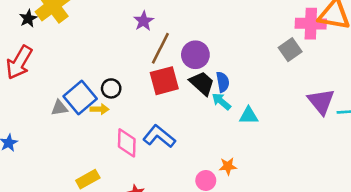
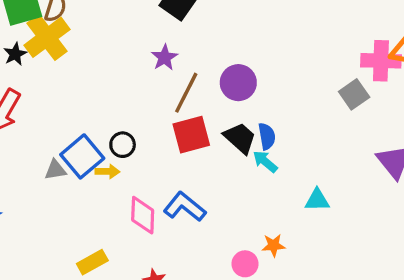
purple circle: (195, 55) -> (238, 83), moved
cyan triangle: (249, 116) -> (317, 200), moved

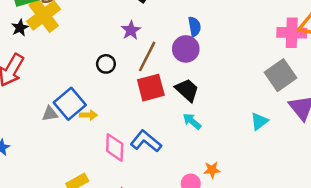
gray square: (354, 94) -> (281, 75), moved, size x1.4
blue semicircle: (267, 136) -> (194, 27), moved
black circle: (123, 145) -> (106, 64), moved
cyan arrow: (265, 161) -> (192, 121), moved
cyan triangle: (317, 200) -> (259, 121), moved, turned -36

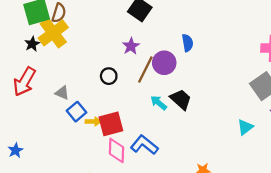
purple circle: (186, 49) -> (164, 63), moved
red square: (151, 88) -> (111, 124), moved
blue square: (70, 104) -> (77, 112), size x0.7
gray triangle: (50, 114) -> (62, 93), moved, turned 32
cyan arrow: (192, 121) -> (159, 103), moved

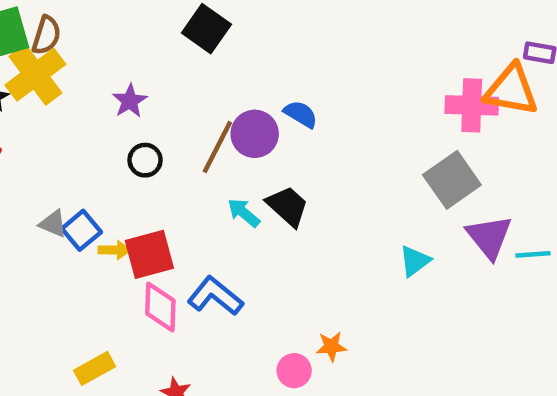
blue semicircle: (187, 43) -> (301, 114), moved, turned -49
purple star: (131, 46) -> (130, 101), moved
gray triangle: (62, 93) -> (53, 224), moved

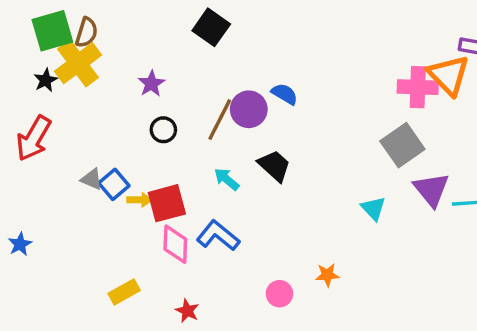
orange triangle: (511, 90) -> (449, 75), turned 36
cyan arrow: (244, 213) -> (227, 179), moved
cyan triangle: (415, 261) -> (373, 208), turned -36
orange star: (331, 346) -> (327, 275), moved

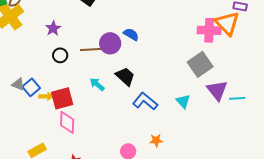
brown line: (220, 120) -> (93, 49), turned 60
blue L-shape: (218, 236) -> (145, 101), moved

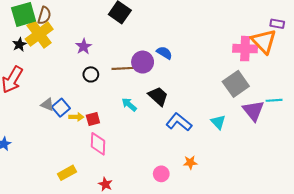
red square: (62, 98) -> (93, 119), size x0.6
cyan line: (237, 98) -> (274, 100), moved

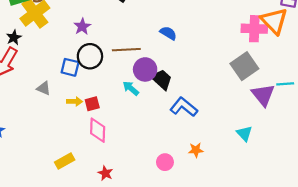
black star: (19, 44) -> (14, 37), moved
purple circle: (143, 62) -> (145, 69), moved
black circle: (91, 74) -> (90, 56), size x1.5
blue square: (61, 108) -> (70, 67), moved, turned -36
cyan triangle: (218, 122) -> (244, 133), moved

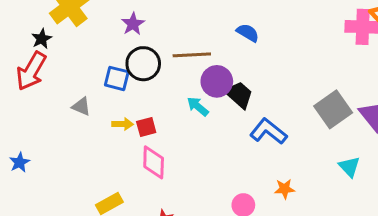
gray square: (244, 66) -> (333, 109), moved

